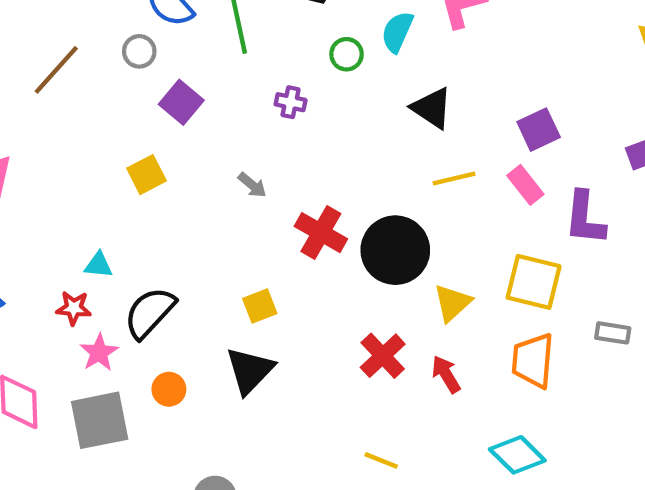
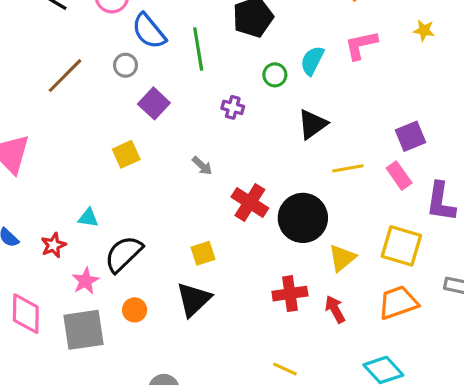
black triangle: (432, 108) -> (313, 124), moved, turned 48
red star: (74, 308) -> (53, 245), moved, turned -30
red cross: (383, 356) -> (290, 294), turned 32
orange trapezoid: (533, 361) -> (398, 303), turned 63

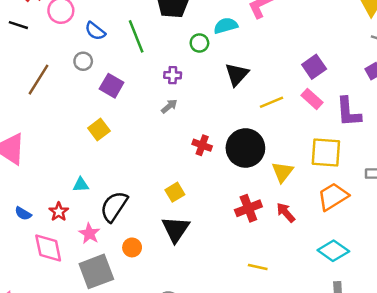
blue semicircle: (149, 31) -> (95, 31), size x0.7
cyan semicircle: (312, 61) -> (226, 26), turned 60
gray arrow: (202, 166) -> (169, 106), moved, turned -70
red cross: (250, 203) -> (202, 145), size x0.7
pink diamond: (26, 314) -> (48, 248), moved

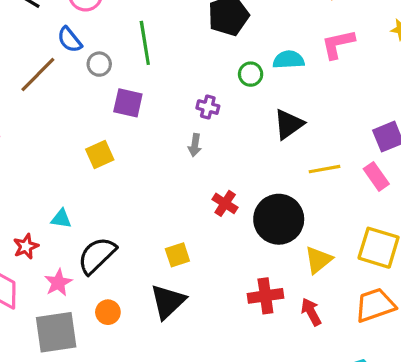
blue semicircle: (95, 31) -> (70, 40), moved
green line: (136, 36) -> (145, 43), moved
purple square: (112, 86) -> (128, 103), turned -30
gray arrow: (169, 106) -> (195, 145), turned 126

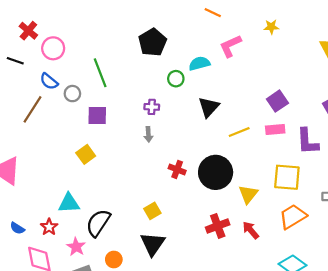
pink rectangle: (376, 176) -> (275, 130), turned -48
cyan triangle: (61, 219) -> (69, 203), size x1.5

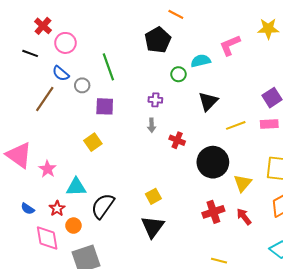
orange line: (213, 13) -> (176, 14), moved
yellow star: (271, 27) -> (268, 29), size x1.5
red cross: (177, 169) -> (177, 140), moved
pink star: (76, 247) -> (48, 169), moved
orange circle: (114, 259) -> (73, 226), moved

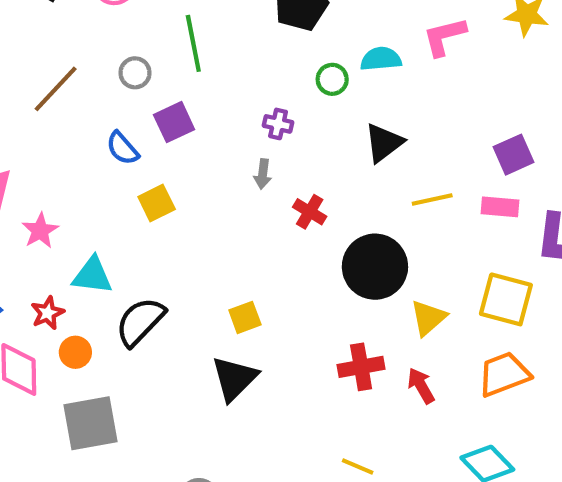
blue semicircle: (61, 73) -> (122, 148), moved
purple square: (105, 106) -> (174, 122), turned -36
yellow square: (93, 142) -> (157, 203), moved

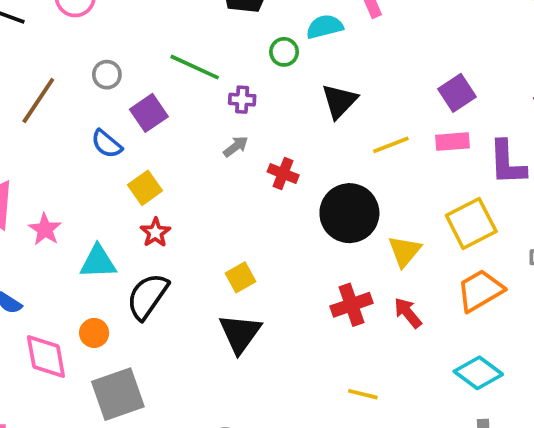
green line: (193, 43) -> (195, 67), moved, turned -45
gray arrow: (263, 174) -> (236, 147), turned -125
yellow square: (506, 299) -> (471, 223), turned -33
red star: (47, 313) -> (155, 232), moved

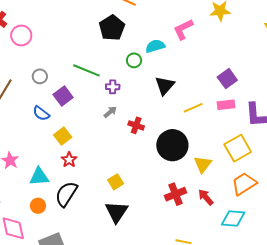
orange circle: (94, 333) -> (38, 206), moved
cyan diamond: (478, 373) -> (233, 219), moved, turned -30

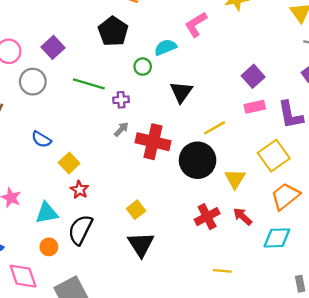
gray circle: (40, 76) -> (33, 82), moved, size x1.5
purple square: (63, 96) -> (53, 47), moved
yellow line: (193, 108) -> (215, 128), moved
red cross: (136, 125) -> (153, 142), size x1.8

